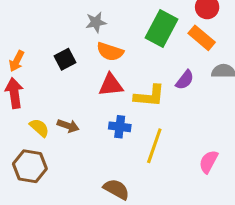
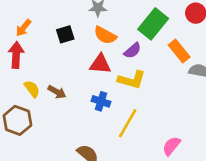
orange rectangle: (202, 38) -> (179, 51), moved
purple semicircle: (185, 80) -> (133, 51), moved

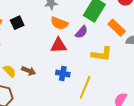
black square: (65, 34) -> (17, 23), moved
yellow L-shape: (132, 80) -> (102, 54), moved

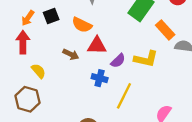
orange semicircle: (59, 23) -> (82, 25), moved
purple semicircle: (81, 32) -> (118, 61), moved
brown arrow: (29, 71) -> (71, 54), moved

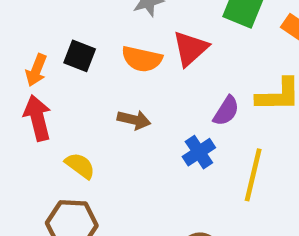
black square: (51, 16) -> (80, 56), turned -35
red triangle: (97, 46) -> (190, 48), moved, turned -30
blue cross: (100, 78) -> (199, 152), turned -35

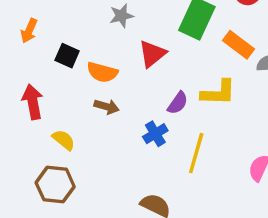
orange semicircle: (142, 59) -> (102, 72), moved
orange arrow: (36, 70) -> (29, 31), moved

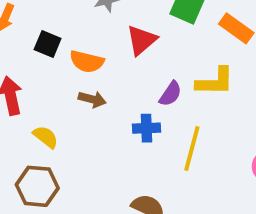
blue cross: (155, 134) -> (146, 128), turned 30

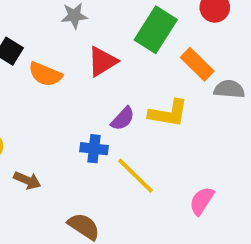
brown arrow: (92, 99) -> (27, 180), moved
yellow line: (192, 149) -> (135, 176), turned -69

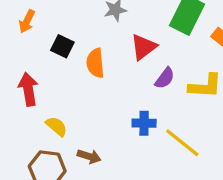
orange semicircle: (45, 74) -> (95, 63), turned 68
purple semicircle: (123, 119) -> (165, 78), moved

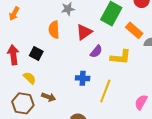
black square: (62, 46) -> (36, 54), moved
orange semicircle: (95, 63) -> (54, 30), moved
yellow line: (182, 143) -> (105, 91), turned 70

